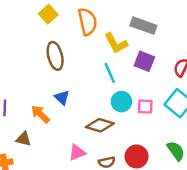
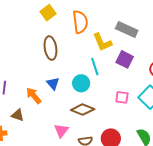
cyan circle: (121, 102) -> (81, 83), moved
pink triangle: (77, 152) -> (61, 131), turned -35

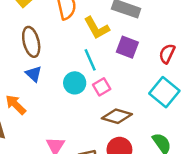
blue triangle: (53, 83) -> (34, 74), moved
pink square: (122, 97) -> (102, 87), moved, turned -32
brown diamond: (83, 110) -> (117, 116), moved

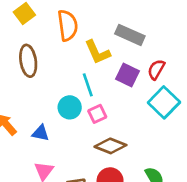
red semicircle: (167, 54) -> (156, 70), moved
blue triangle: (34, 74) -> (41, 133), moved, turned -36
cyan square: (164, 92) -> (164, 102), moved

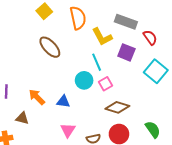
brown ellipse: (28, 61) -> (50, 47), turned -30
red semicircle: (156, 70) -> (150, 37), moved, turned 119

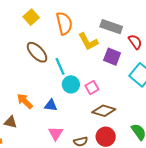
cyan line: (97, 62) -> (60, 66), moved

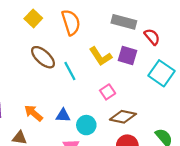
yellow L-shape: (88, 41) -> (100, 56), moved
cyan circle: (71, 84) -> (86, 125), moved

